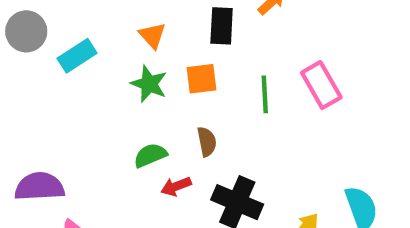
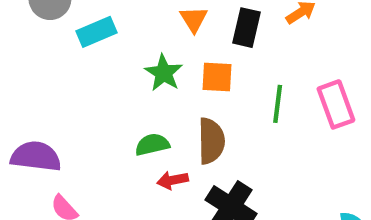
orange triangle: (152, 35) -> (194, 19), moved
brown semicircle: (207, 142) -> (211, 141), size x1.5

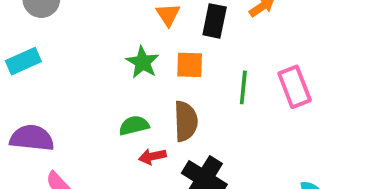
cyan rectangle: (97, 32) -> (23, 61), moved

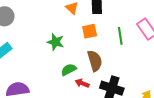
green star: (143, 62) -> (56, 42), moved
red arrow: (152, 156) -> (82, 83), turned 48

